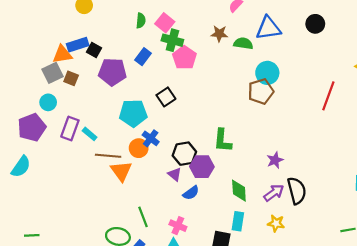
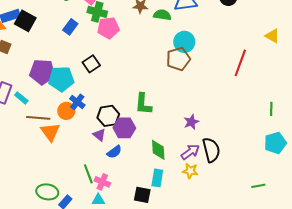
black square: (94, 50) -> (25, 21), size x1.5
pink pentagon: (184, 58) -> (108, 28), turned 30
purple pentagon: (112, 72) -> (42, 72), moved
green line: (143, 217) -> (88, 174), moved
yellow star: (276, 223) -> (190, 171), moved

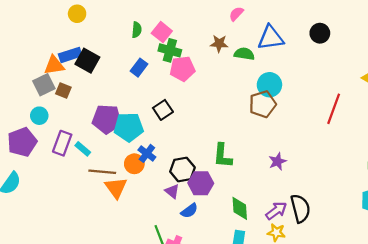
purple star: (191, 122) -> (277, 161), moved

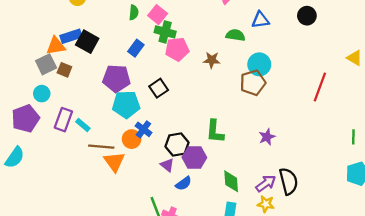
blue triangle: (271, 38) -> (260, 20), size x0.7
brown star: (219, 44) -> (212, 60), moved
purple pentagon: (107, 119) -> (116, 78), moved

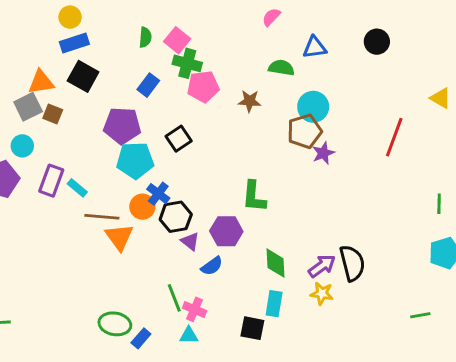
blue rectangle: (71, 36) -> (74, 43), moved
purple star: (267, 137) -> (323, 153), moved
black hexagon: (177, 144) -> (176, 217), moved

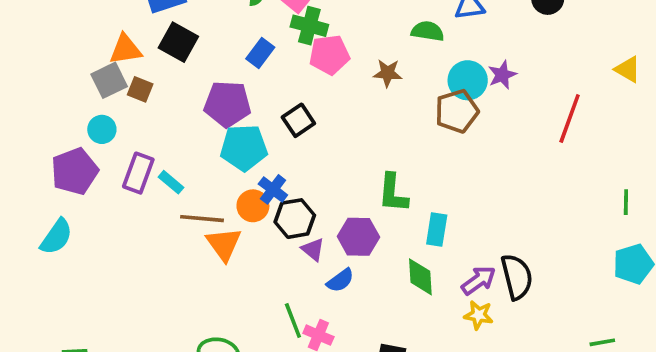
purple star: (323, 153) -> (502, 75), moved
cyan rectangle: (274, 304) -> (437, 229), moved

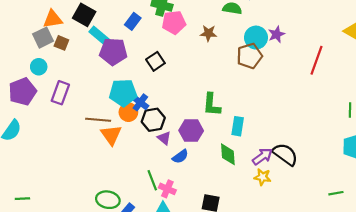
cyan pentagon: (244, 148) -> (123, 93), moved
cyan rectangle: (171, 182) -> (100, 36), moved, size x1.5
black semicircle: (517, 277) -> (285, 154), turned -40

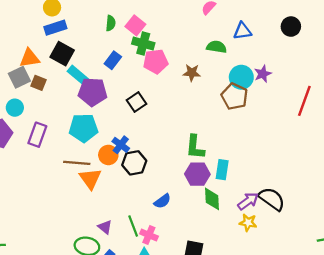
brown pentagon: (249, 56) -> (235, 96), turned -30
cyan pentagon: (123, 93) -> (84, 128), moved
purple hexagon: (191, 131) -> (197, 174), moved
purple triangle: (164, 138) -> (105, 227), moved

